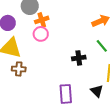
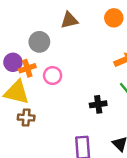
orange cross: (42, 20) -> (27, 68), moved

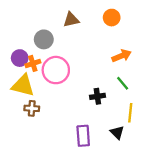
pink circle: (53, 76) -> (56, 70), size x1.6

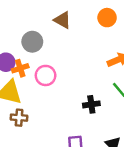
brown triangle: (71, 20) -> (62, 20), turned 42
pink circle: (56, 70) -> (46, 75), size x0.7

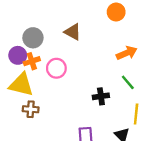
brown triangle: (62, 20) -> (73, 32), moved
gray circle: (32, 42) -> (33, 38), moved

